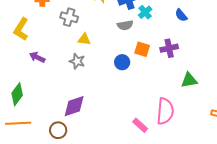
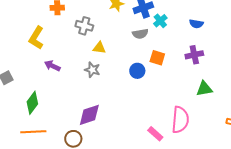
blue semicircle: (181, 15) -> (196, 24), turned -40
purple cross: (169, 48) -> (194, 55), moved

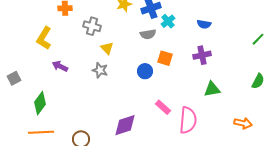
yellow triangle: (99, 48) -> (107, 48), turned 40
purple diamond: (89, 115) -> (125, 125), moved
pink rectangle: (155, 134) -> (163, 107), moved

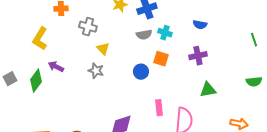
cyan cross: (168, 21) -> (165, 33), moved, turned -32
green line: (258, 39) -> (254, 40), turned -64
green semicircle: (258, 81) -> (254, 82), turned 56
green diamond: (40, 103) -> (36, 81), moved
pink rectangle: (163, 107) -> (159, 108), turned 42

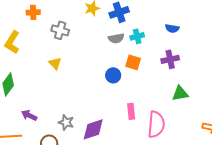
cyan cross: (165, 33) -> (137, 36), turned -32
yellow triangle: (103, 49) -> (55, 63), moved
purple arrow: (56, 67) -> (29, 115), moved
gray star: (96, 71) -> (66, 122), moved

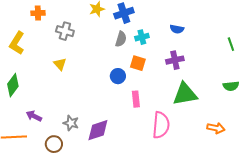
gray semicircle: (116, 38) -> (121, 39), turned -63
green triangle: (180, 93) -> (185, 94), size x1.5
pink rectangle: (131, 111) -> (136, 99), moved

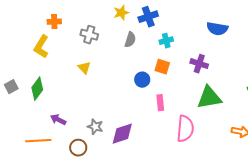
orange cross: (38, 13) -> (54, 22), moved
blue semicircle: (177, 29) -> (217, 29), moved, size x1.5
gray semicircle: (121, 39) -> (130, 40), moved
purple cross: (175, 60) -> (199, 64), turned 30

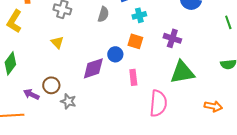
purple diamond: (122, 134) -> (93, 68), moved
brown circle: (78, 148) -> (51, 85), moved

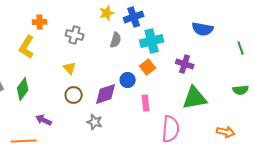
cyan cross: (139, 15) -> (152, 41), size x1.6
orange square: (135, 41) -> (148, 67), turned 35
brown circle: (51, 85) -> (74, 95), moved
gray star: (68, 101) -> (95, 122), moved

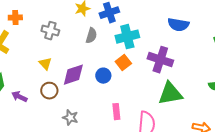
purple cross: (185, 64) -> (160, 60), size x1.4
purple diamond: (106, 94) -> (73, 75), moved
pink rectangle: (146, 103) -> (116, 112), moved
purple arrow: (44, 120) -> (19, 97), moved

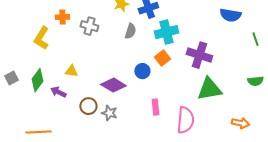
orange cross: (15, 18) -> (62, 17), moved
blue semicircle: (178, 25) -> (230, 15), moved
yellow triangle: (45, 64) -> (71, 71), moved, turned -40
purple diamond: (73, 75) -> (113, 85), moved, turned 50
brown circle: (49, 91) -> (88, 106), moved

